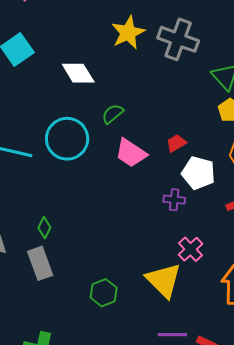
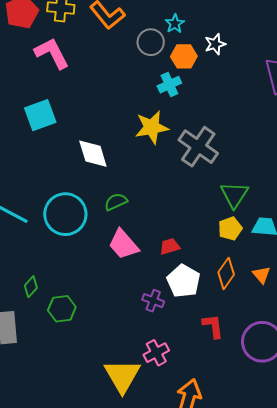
green diamond: (44, 228) -> (31, 287), moved
green hexagon: (104, 293) -> (62, 309), moved

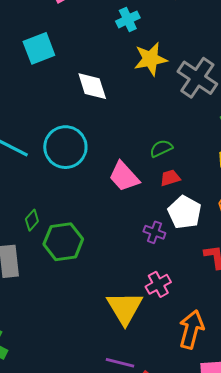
cyan cross: (169, 85) -> (128, 19), moved
green semicircle: (116, 202) -> (161, 148), moved
green hexagon: (62, 309) -> (63, 242), size x1.4

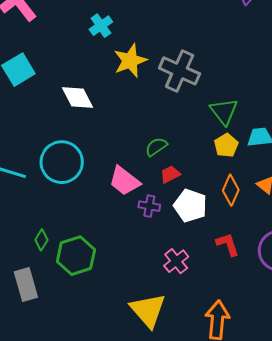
purple cross: (154, 232) -> (149, 206), moved
pink cross: (158, 284) -> (176, 261), moved

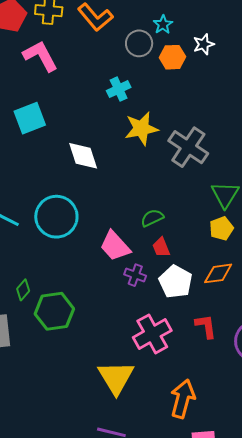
red trapezoid: (170, 174) -> (161, 247), turned -95
orange diamond: (231, 190) -> (218, 273), turned 48
pink cross: (176, 261) -> (152, 334), size x1.5

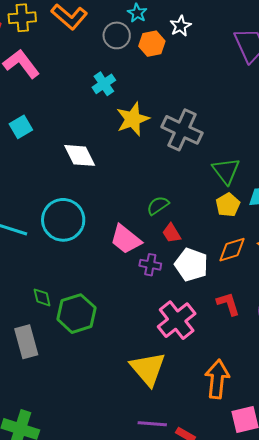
cyan square: (30, 118) -> (21, 127), size x0.7
green diamond: (23, 290) -> (42, 297), turned -45

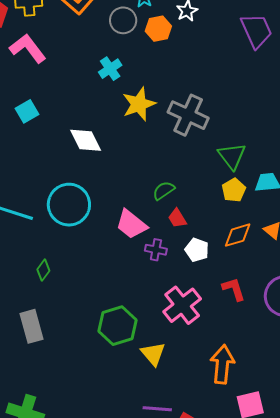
white pentagon: (191, 265) -> (197, 250), size x0.7
green diamond: (42, 297) -> (43, 270), moved, turned 50
green hexagon: (76, 314) -> (118, 326), moved
yellow triangle: (148, 369) -> (153, 354), size x0.7

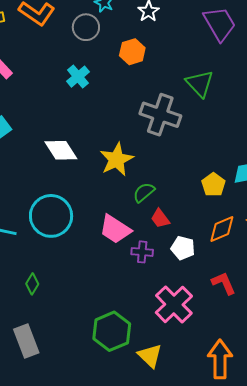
orange hexagon: (158, 29) -> (132, 52), moved
yellow star: (139, 104) -> (117, 159), moved
green triangle: (232, 156) -> (200, 84), moved

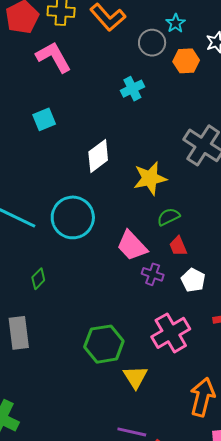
orange hexagon: (132, 52) -> (186, 61), moved
white diamond: (61, 150) -> (98, 156), turned 72

